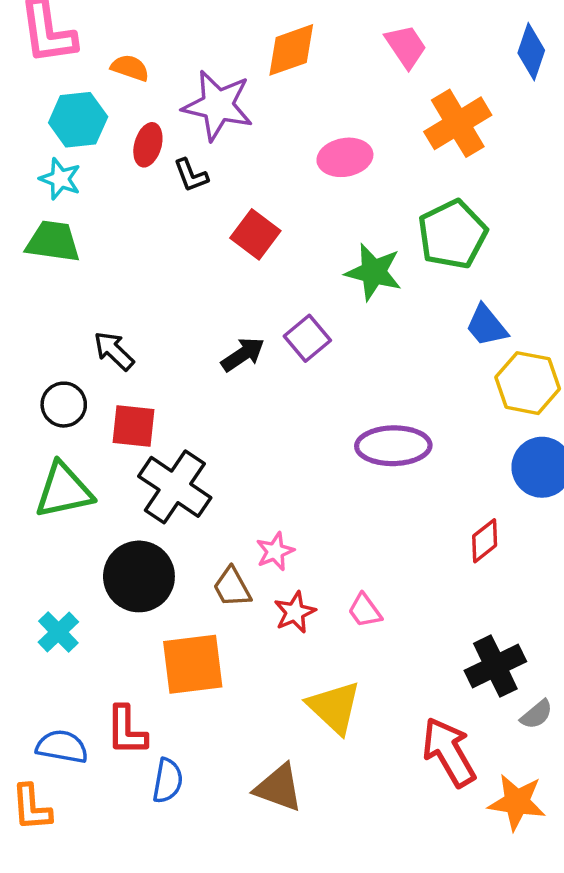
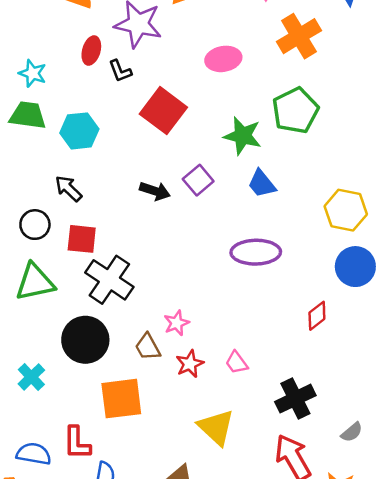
cyan hexagon: (78, 120) -> (79, 131), moved
red square: (255, 234) -> (163, 111), size x1.4
blue trapezoid: (486, 326) -> (262, 184), moved
black arrow: (243, 354) -> (155, 191), turned 52
black cross: (495, 666) -> (295, 399), moved

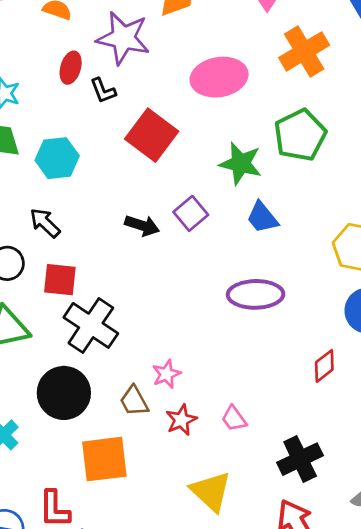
pink ellipse: (223, 59) -> (219, 77), size x1.4

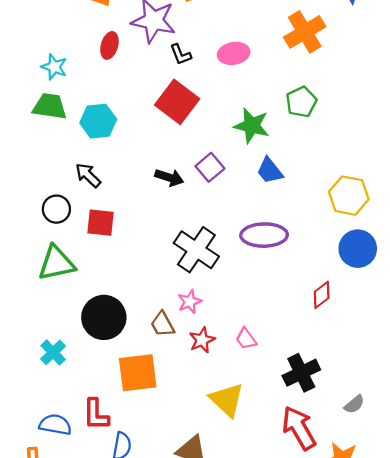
pink ellipse: (219, 77) -> (234, 53), size x0.7
black L-shape: (103, 91) -> (181, 55), moved
green pentagon: (300, 135) -> (301, 102), size x0.7
black cross: (91, 325) -> (196, 250), moved

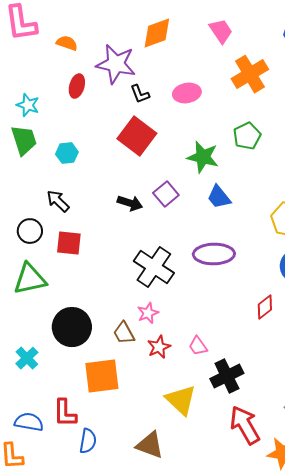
green trapezoid: (50, 106) -> (24, 140), turned 64
cyan hexagon: (98, 121) -> (67, 153), size x0.7
black cross: (301, 373) -> (227, 376), moved

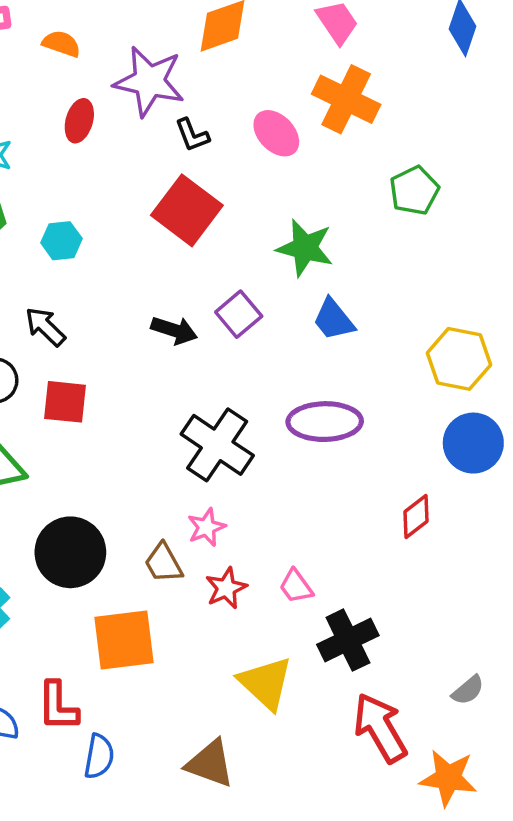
orange cross: (250, 74) -> (346, 99), moved, turned -33
pink ellipse: (187, 93) -> (276, 133), turned 56
green pentagon: (247, 136) -> (414, 191), moved

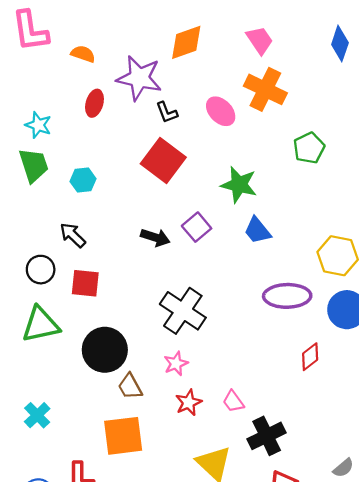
purple ellipse: (325, 422) -> (287, 296), moved
black circle: (70, 552) -> (105, 350), moved
brown trapezoid: (163, 563) -> (130, 387), moved

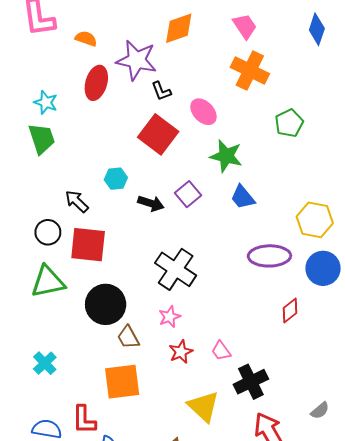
red ellipse: (94, 103) -> (96, 83), size x1.4
pink ellipse: (221, 111) -> (203, 112), moved
cyan hexagon: (83, 180) -> (116, 179), moved
red square: (85, 283) -> (88, 245), size x1.4

